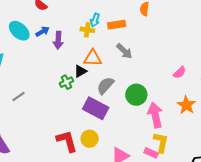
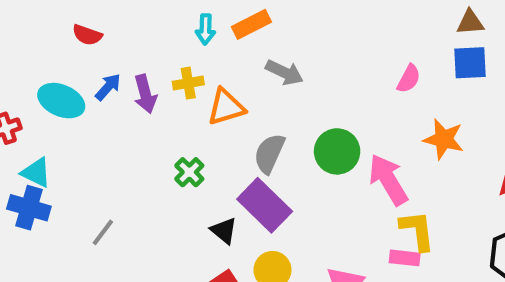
yellow cross: (87, 30) -> (188, 83), moved
black triangle: (80, 71) -> (224, 231), moved, turned -32
purple rectangle: (96, 108) -> (265, 205), turned 35

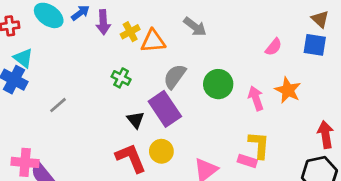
brown triangle: (470, 22) -> (320, 19), turned 36
yellow cross: (188, 83) -> (130, 32), moved, turned -30
green cross: (189, 172) -> (121, 78), turned -30
pink arrow: (388, 180) -> (256, 98), moved, size x0.7

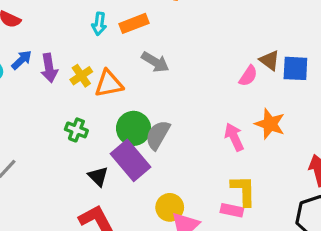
brown triangle: (320, 19) -> (270, 60), moved
gray semicircle: (175, 76) -> (158, 135), moved
green circle: (218, 84) -> (134, 128), moved
yellow circle: (161, 151) -> (170, 207), moved

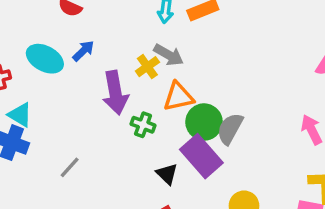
gray arrow: (155, 62) -> (169, 55), moved
purple arrow: (49, 68) -> (115, 93), moved, size x1.4
orange triangle: (109, 84) -> (178, 97), moved

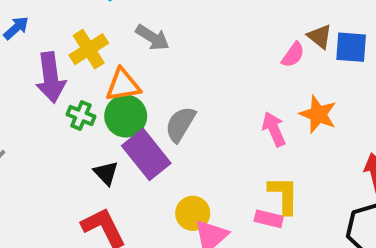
gray arrow: (169, 55) -> (153, 38), moved
yellow cross: (147, 67) -> (89, 49), size x1.4
green circle: (204, 122) -> (126, 116), moved

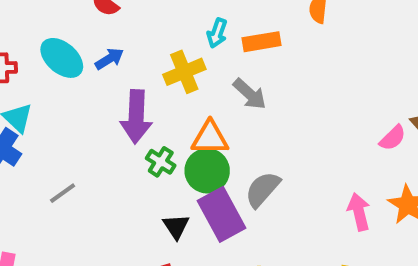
yellow cross: (89, 49) -> (184, 72), moved

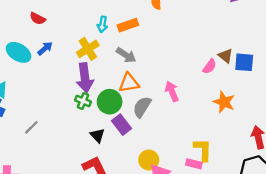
purple arrow: (136, 117) -> (85, 78), moved
orange triangle: (210, 138) -> (129, 83), moved
pink arrow: (359, 212) -> (172, 91), moved
purple rectangle: (221, 214) -> (122, 125), size x0.7

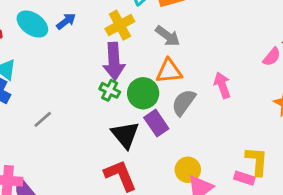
black triangle: (97, 135) -> (125, 135), size x1.5

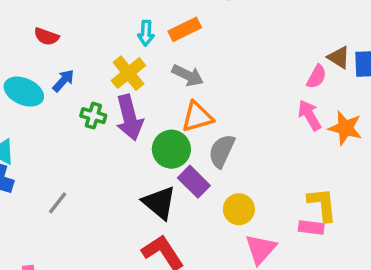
pink arrow: (222, 85) -> (310, 115), moved
green cross: (110, 90) -> (93, 116), moved
yellow circle: (188, 170) -> (239, 209), moved

